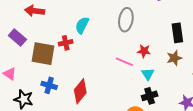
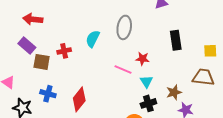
cyan semicircle: (82, 25) -> (93, 39), moved
purple rectangle: (17, 37) -> (27, 46), moved
brown square: (43, 54) -> (42, 62), size x0.7
brown star: (174, 58) -> (174, 92), moved

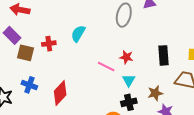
gray ellipse: (124, 27) -> (124, 15), moved
black rectangle: (176, 40) -> (163, 55), moved

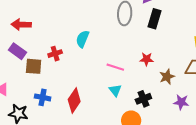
black rectangle: (163, 55) -> (155, 19), moved, turned 30
red star: (126, 57) -> (147, 59), moved
cyan triangle: (129, 80) -> (115, 90), moved
brown star: (155, 93) -> (167, 77), moved

